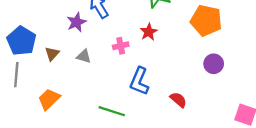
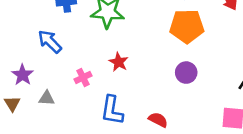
orange pentagon: (206, 20) -> (187, 26), moved
purple star: (76, 22) -> (23, 75), moved
red star: (149, 32) -> (119, 62), moved

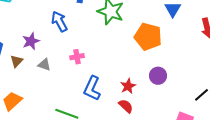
orange pentagon: (187, 26) -> (148, 37), moved
red star: (119, 62) -> (128, 86), moved

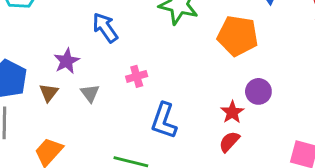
gray triangle: (44, 65) -> (90, 93), turned 40
red star: (128, 86) -> (232, 112), moved
red semicircle: (126, 106) -> (229, 142), moved, turned -84

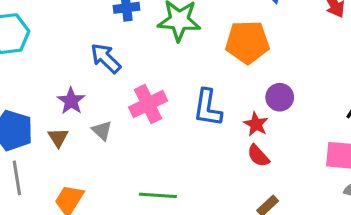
pink cross: (137, 76) -> (148, 104), size x1.6
blue L-shape: (164, 121) -> (208, 108), moved
red semicircle: (229, 142) -> (258, 156), turned -75

